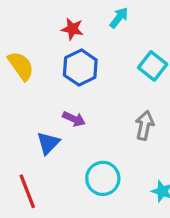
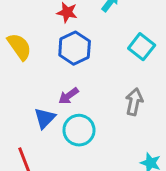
purple arrow: (74, 119) -> (69, 96), turned 120
cyan circle: (103, 178) -> (79, 130), moved

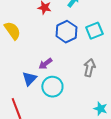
cyan square: (142, 47) -> (94, 31), turned 30
blue hexagon: (75, 48) -> (66, 32), moved

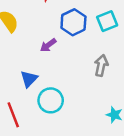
purple arrow: (45, 64) -> (48, 45), moved
cyan circle: (52, 87) -> (51, 100), moved

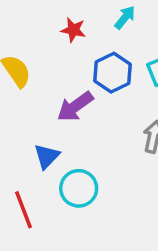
purple arrow: (48, 45) -> (75, 106), size x1.5

